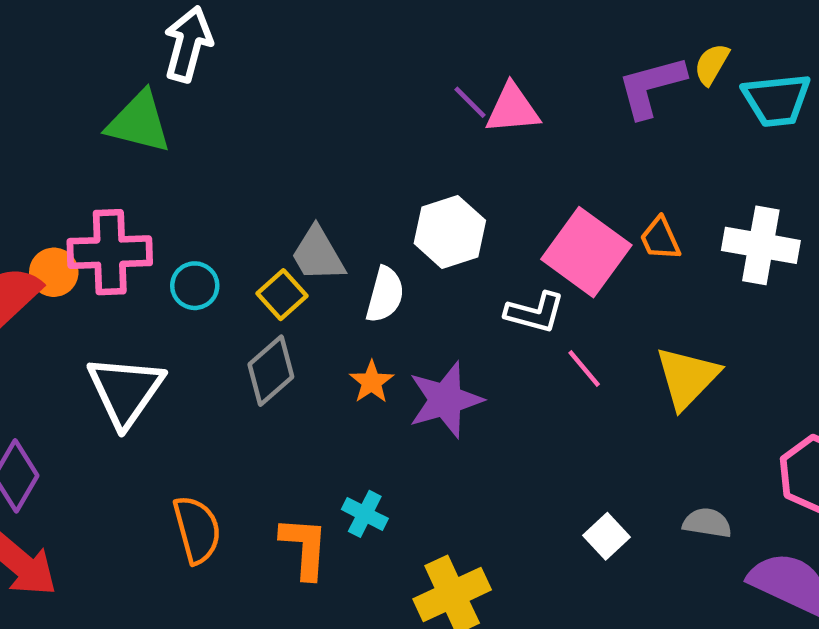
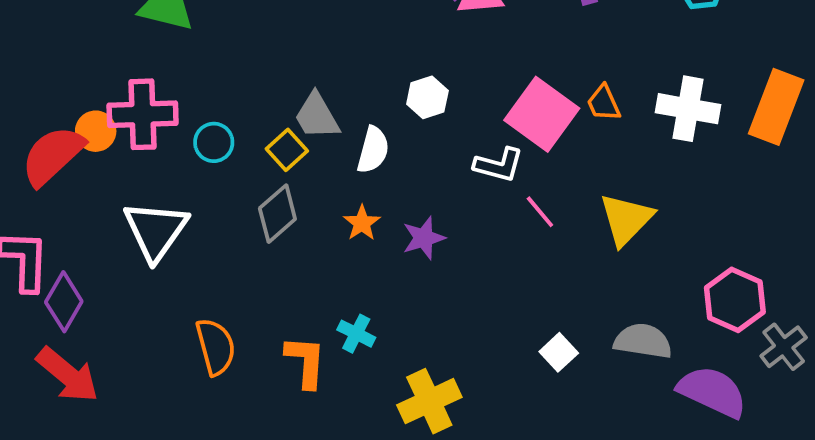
white hexagon: (450, 232) -> (427, 97), size x0.7
purple star: (445, 400) -> (424, 238), size x0.7
gray semicircle: (707, 523) -> (643, 341), size x1.4

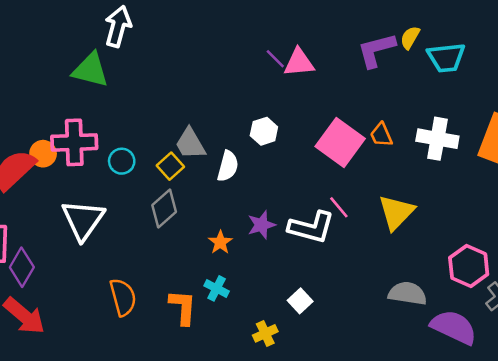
white L-shape: (499, 165) -> (311, 227), moved, size x1.4
orange star: (362, 223) -> (220, 242), moved
white square: (559, 352) -> (300, 301), moved
yellow cross: (429, 401) -> (265, 333), size x0.6

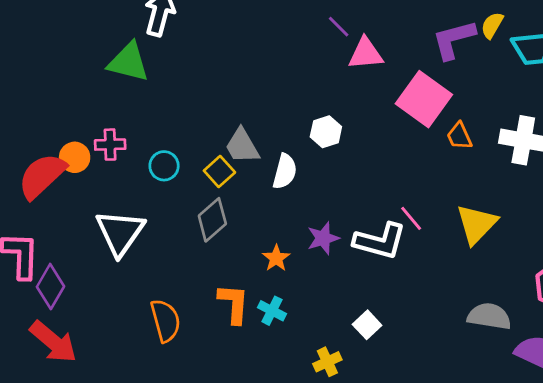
purple line: (275, 59) -> (339, 27), moved
pink cross: (74, 142) -> (110, 145), size x0.6
pink square: (340, 142) -> (424, 99), moved
orange L-shape: (183, 307) -> (234, 304), moved

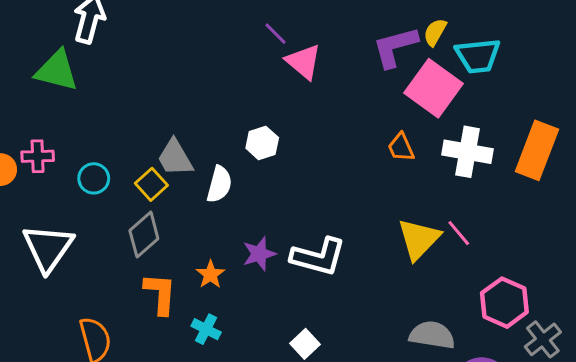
pink triangle: (366, 54) -> (304, 62), turned 45
pink square: (424, 99) -> (434, 88), moved
pink line: (411, 218) -> (459, 233), moved
orange L-shape: (234, 304) -> (160, 294), moved

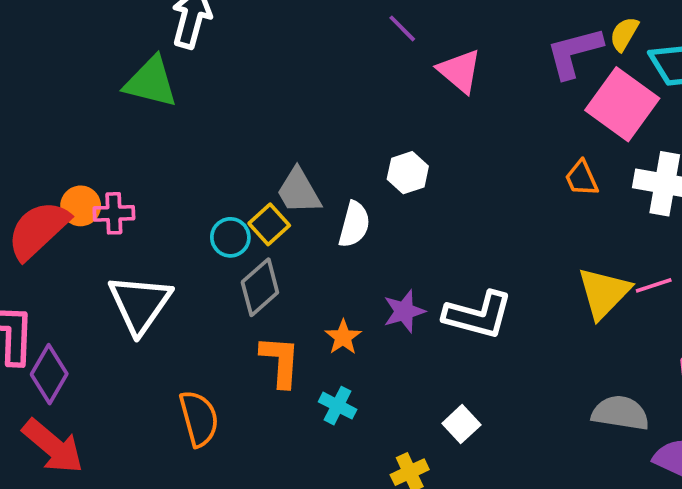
purple line: (275, 34) -> (402, 28), moved
pink cross: (38, 156) -> (114, 213), moved
cyan circle: (94, 178) -> (230, 237), moved
pink line: (459, 233) -> (654, 285), turned -68

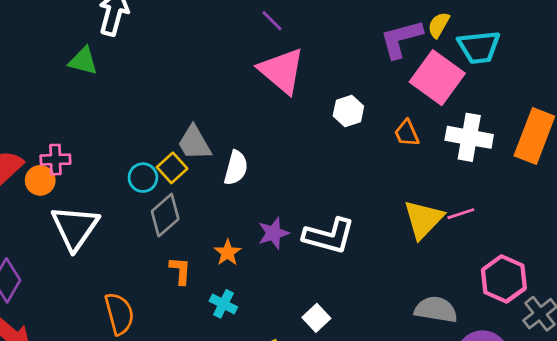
pink triangle: (460, 71) -> (282, 71), moved, size x1.4
green triangle: (151, 82) -> (83, 61), size x0.7
white hexagon: (408, 173) -> (348, 111), moved
orange circle: (81, 206) -> (40, 180), moved
orange L-shape: (280, 361) -> (180, 271), size x0.7

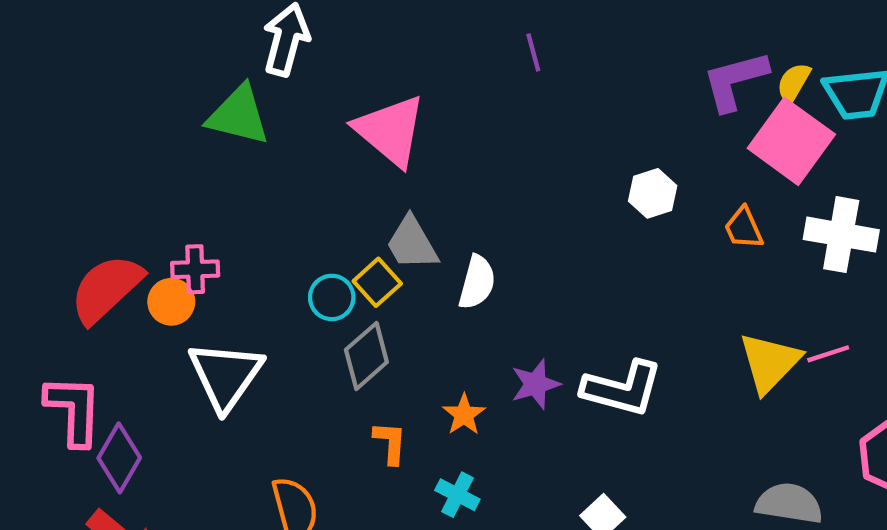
purple line: (272, 21) -> (533, 52), turned 30
yellow semicircle: (439, 25) -> (794, 83), moved
green triangle: (83, 61) -> (238, 115), size x1.4
pink triangle: (282, 71) -> (390, 130), moved

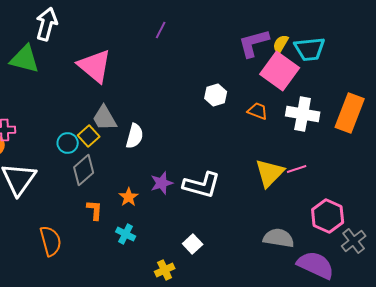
purple line: (533, 52) -> (161, 30), turned 42
orange trapezoid: (744, 228) -> (258, 111), turned 135

